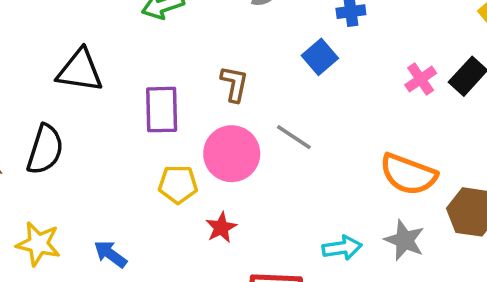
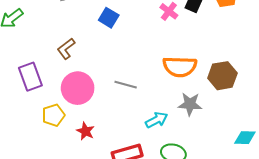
brown L-shape: (234, 84) -> (66, 49), turned -120
gray line: (294, 137) -> (126, 85), moved

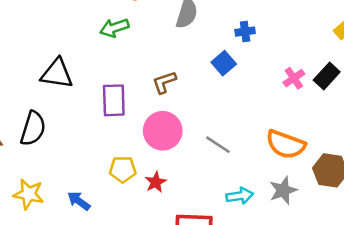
gray star: (190, 104) -> (283, 190), turned 30
yellow pentagon: (53, 115) -> (123, 169), moved

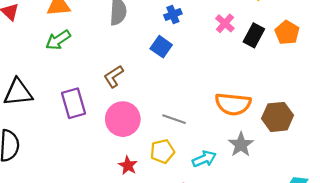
pink cross: (294, 78) -> (225, 23), moved
yellow pentagon: (123, 169) -> (162, 151), moved

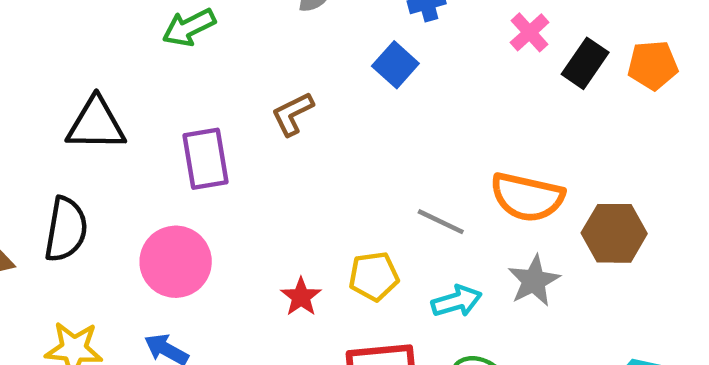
orange pentagon: (287, 33) -> (653, 65), turned 30
pink circle: (123, 119) -> (176, 262), moved
gray line: (174, 119) -> (441, 222), moved

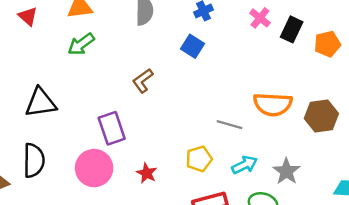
orange pentagon: (653, 65) -> (327, 44), moved
purple rectangle: (206, 159) -> (112, 128), moved
gray star: (534, 281) -> (286, 171), moved
red star: (301, 297) -> (147, 173), moved

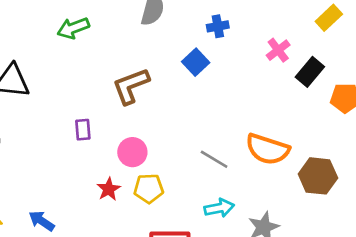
brown L-shape: (143, 81) -> (131, 86), size x1.4
purple rectangle: (112, 128) -> (83, 130), size x0.6
yellow pentagon: (199, 159) -> (149, 188), moved
pink circle: (94, 168) -> (132, 152), moved, size x0.7

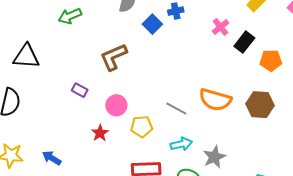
blue square: (196, 62) -> (152, 24), moved
purple rectangle: (83, 130) -> (80, 90), turned -56
brown hexagon: (318, 176) -> (260, 105), moved
yellow pentagon: (149, 188) -> (142, 127), moved

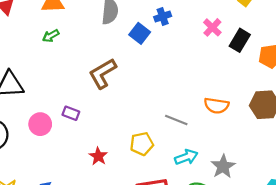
green arrow: (70, 16) -> (51, 36), size x0.7
orange semicircle: (215, 100) -> (216, 106), size x0.7
pink circle: (116, 105) -> (40, 124), moved

